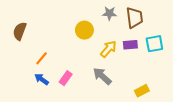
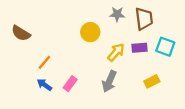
brown semicircle: (20, 31) -> (21, 33), turned -78
cyan square: (154, 44) -> (165, 47), turned 30
gray arrow: (102, 76) -> (109, 81), turned -108
yellow rectangle: (142, 91) -> (152, 81), moved

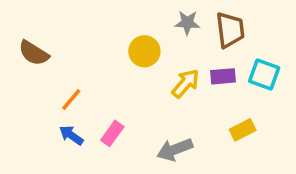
gray arrow: (109, 81) -> (175, 150), moved, turned 45

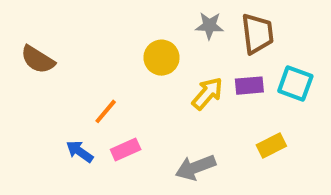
orange line: (71, 100) -> (106, 111), moved
pink rectangle: (112, 133) -> (126, 149), turned 30

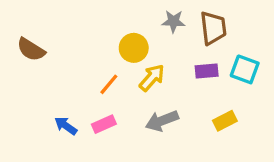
yellow arrow: (207, 94) -> (152, 78), moved
orange line: (106, 111) -> (109, 84), moved
gray arrow: (195, 167) -> (162, 121), moved

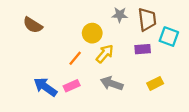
brown semicircle: (31, 50) -> (33, 25), moved
cyan square: (245, 69) -> (169, 37), moved
gray arrow: (162, 121) -> (112, 83), turned 40
blue arrow: (66, 126) -> (45, 87), size x1.5

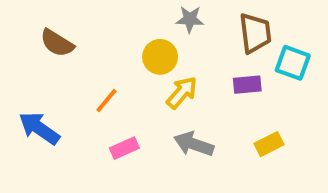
gray star: (120, 15) -> (190, 19), moved
orange line: (75, 58) -> (107, 100), moved
blue arrow: (45, 87) -> (39, 128), moved

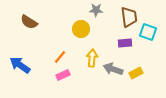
yellow arrow: (182, 93) -> (92, 58), moved, turned -36
orange line: (107, 100) -> (60, 57), moved
gray arrow: (194, 144) -> (113, 69), moved

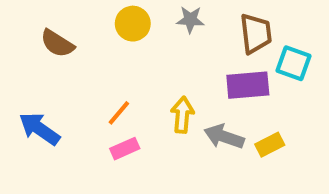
yellow circle: (81, 29) -> (133, 24), moved
purple rectangle: (125, 43) -> (248, 85), size x1.5

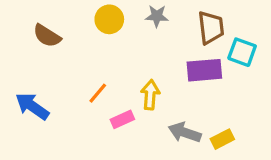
gray arrow: (224, 137) -> (185, 132), moved
yellow rectangle: (270, 145) -> (222, 139), moved
pink rectangle: (125, 149) -> (122, 119), moved

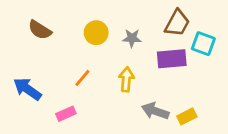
gray star: (157, 16) -> (132, 38), moved
yellow circle: (109, 19) -> (96, 33), moved
brown trapezoid: (211, 28) -> (177, 23), turned 36
pink rectangle: (122, 119) -> (66, 114), moved

